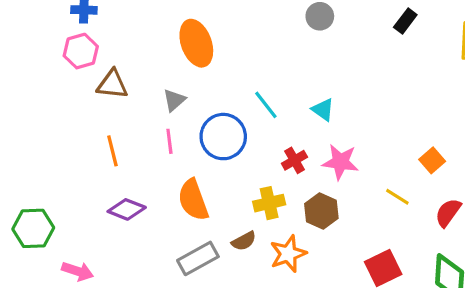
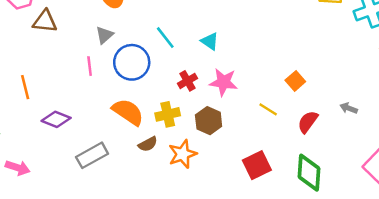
gray triangle: (174, 100) -> (104, 35), moved
orange line: (112, 151) -> (25, 87), moved
orange semicircle: (193, 200) -> (128, 112), moved, turned 144
gray rectangle: (198, 258) -> (92, 155), moved

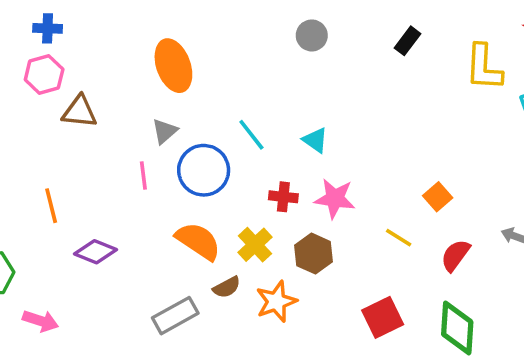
red cross: (187, 81) -> (283, 197), turned 36
yellow cross: (168, 114) -> (255, 245), turned -30
gray rectangle: (92, 155) -> (175, 316), moved

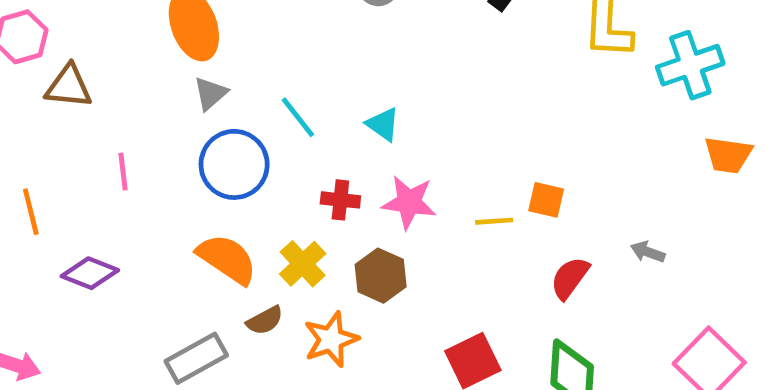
gray triangle: (165, 131) -> (210, 94), moved
pink line: (143, 176) -> (123, 172), moved
orange square: (438, 197) -> (546, 200), turned -36
yellow line: (399, 238) -> (494, 221), moved, turned -36

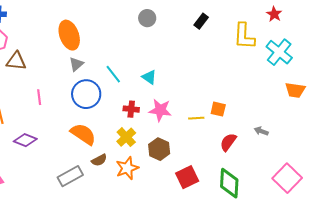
cyan cross: (690, 65) -> (279, 52), turned -32
yellow cross: (303, 264) -> (126, 137), moved
brown hexagon: (381, 276) -> (159, 149), moved

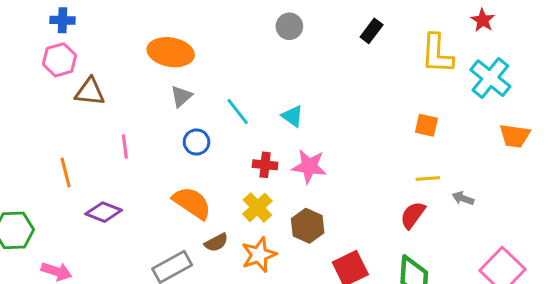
orange ellipse: (69, 35) -> (171, 52), turned -60
blue circle: (86, 94) -> (197, 142), size x0.6
orange square: (218, 109) -> (426, 125), moved
yellow line: (196, 118) -> (428, 179), moved

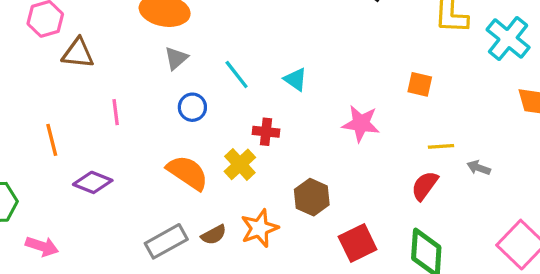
orange square: (426, 125) -> (420, 84), moved
pink star: (309, 166) -> (361, 124), moved
yellow cross: (257, 207) -> (240, 164), moved
brown semicircle: (216, 242) -> (214, 235), moved

